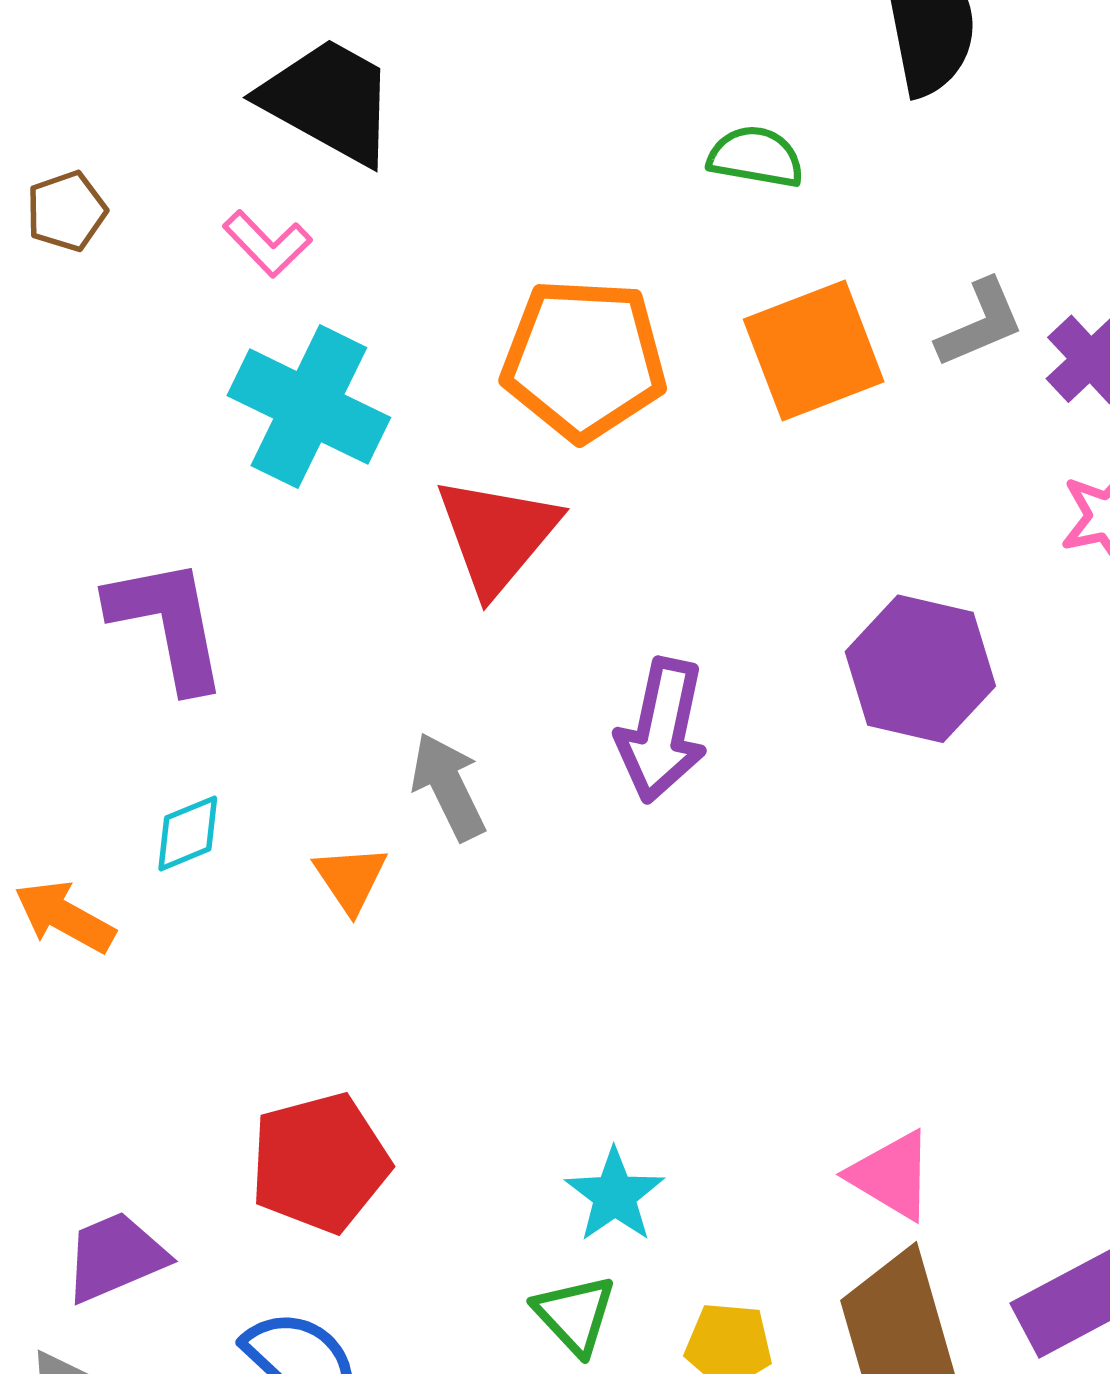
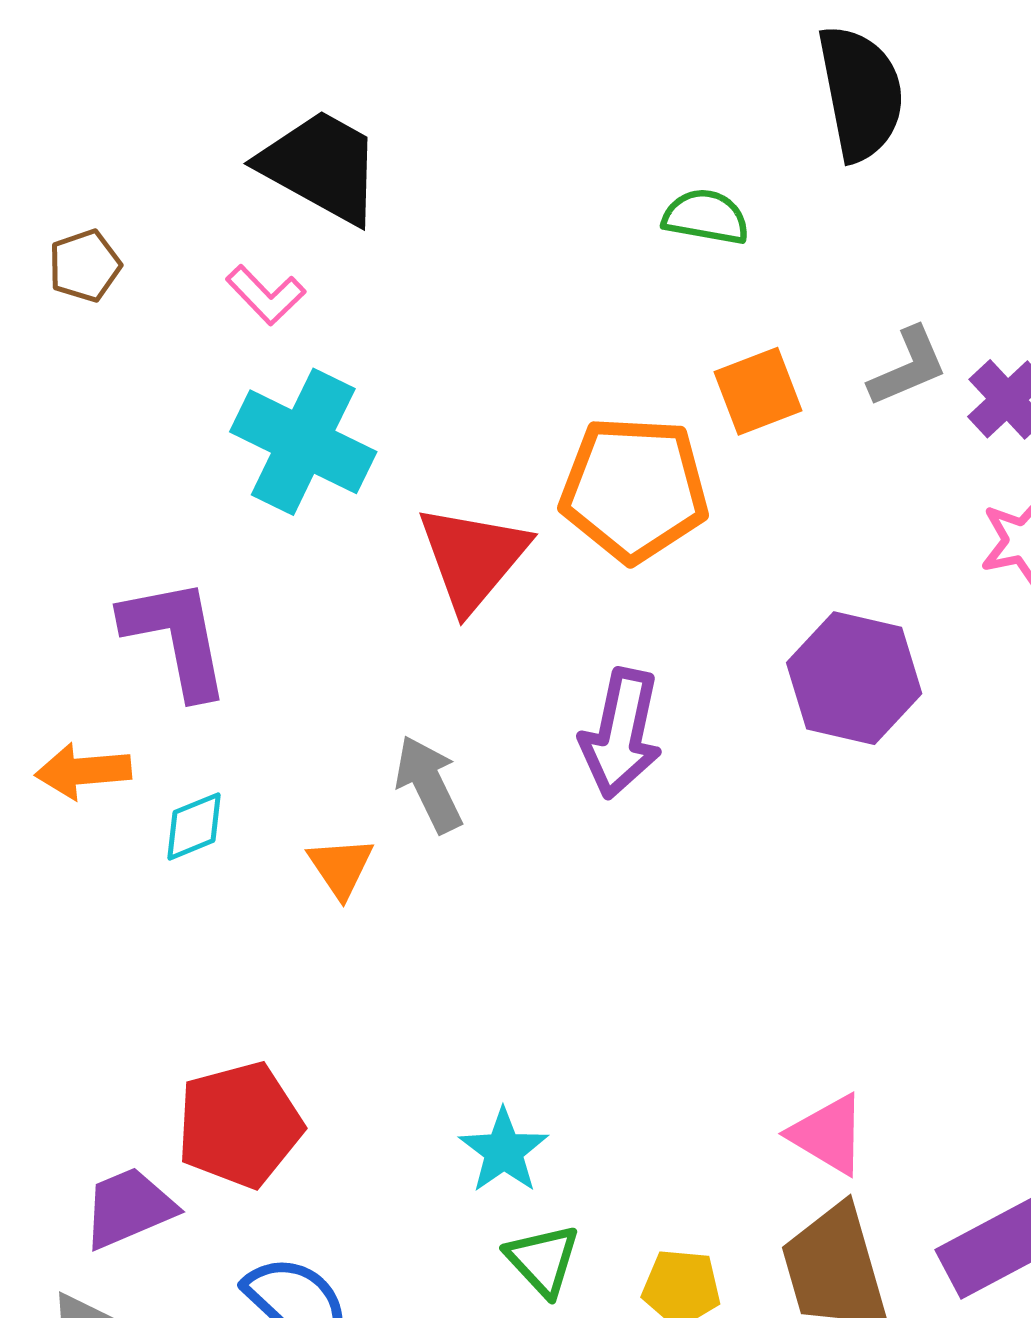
orange square: (814, 350) -> (758, 391), size x0.7
orange pentagon: (584, 359) -> (634, 489), moved
orange arrow: (65, 917) -> (83, 771), moved, turned -34
red pentagon: (320, 1163) -> (240, 1125), moved
cyan star: (615, 1195) -> (504, 1151), moved

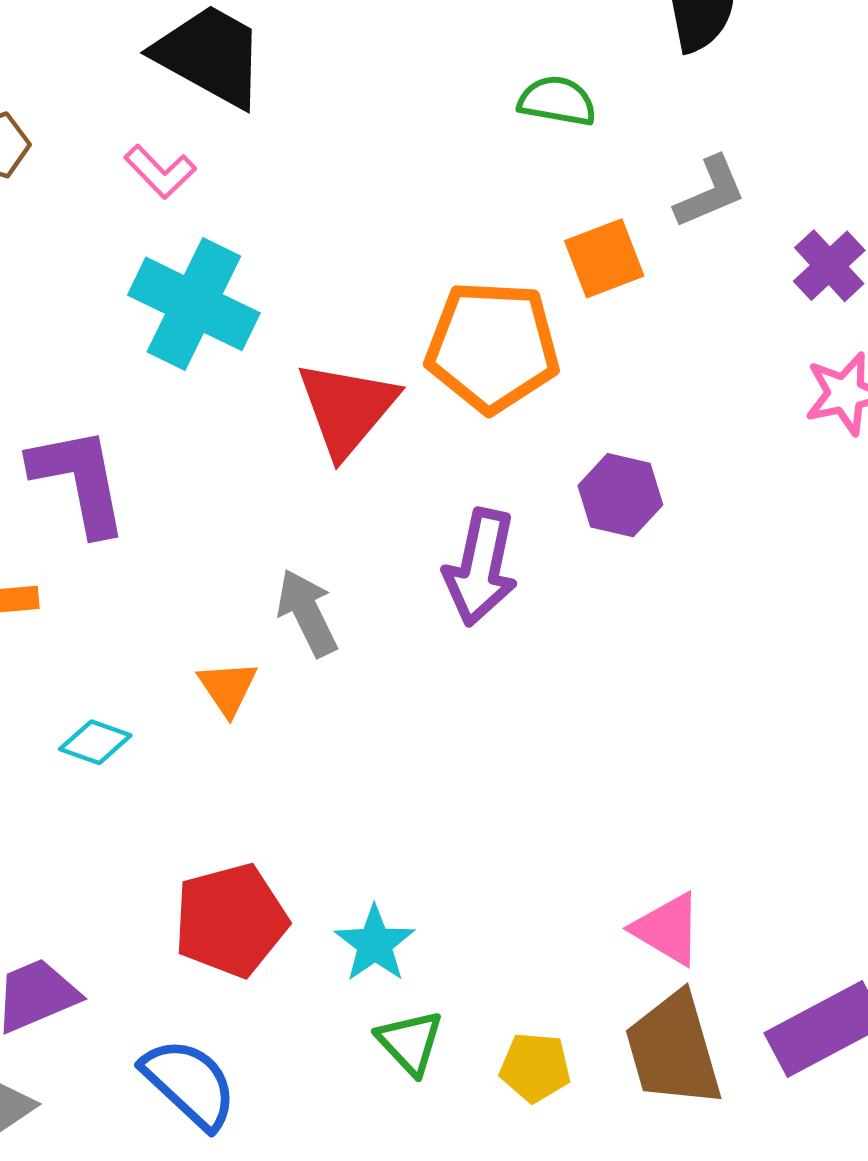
gray L-shape: (908, 367) -> (710, 192), moved
purple hexagon: (854, 678) -> (620, 495), moved, size x0.7
cyan diamond: (194, 826) -> (95, 742), moved, turned 42
red pentagon: (240, 1125) -> (231, 920), moved

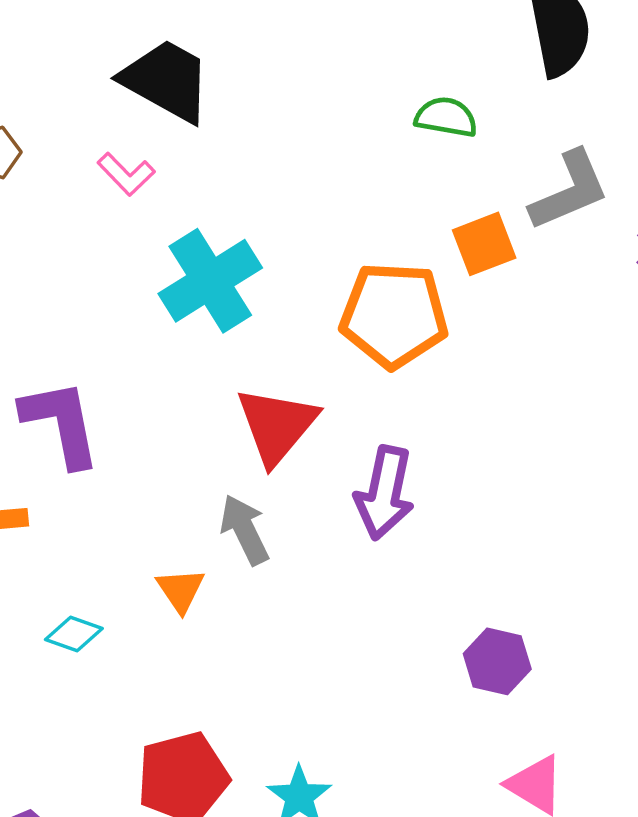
gray L-shape: (710, 192) -> (569, 191), size x1.4
cyan cross: (194, 304) -> (210, 281), moved, turned 32
red triangle: (347, 408) -> (277, 425), moved
purple hexagon: (620, 495) -> (497, 661), moved

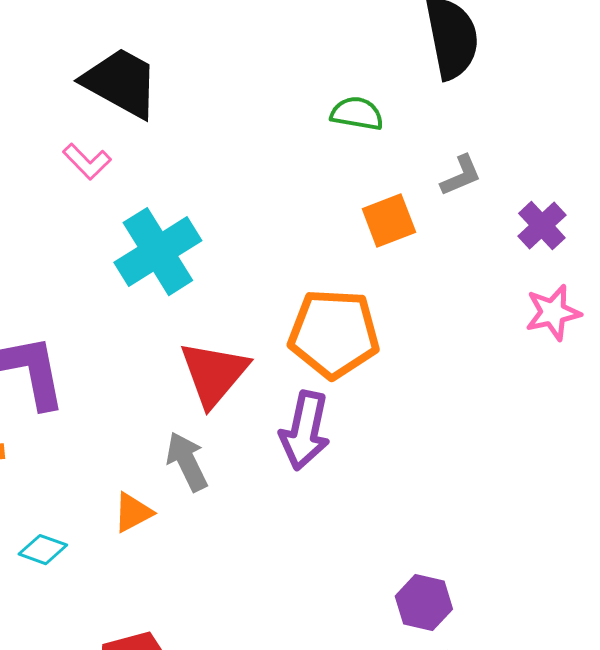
gray L-shape: (569, 191) -> (461, 176), size x0.6
orange pentagon: (394, 315) -> (334, 334), moved
orange triangle: (181, 590) -> (133, 513), turned 36
purple hexagon: (497, 661) -> (424, 603), moved

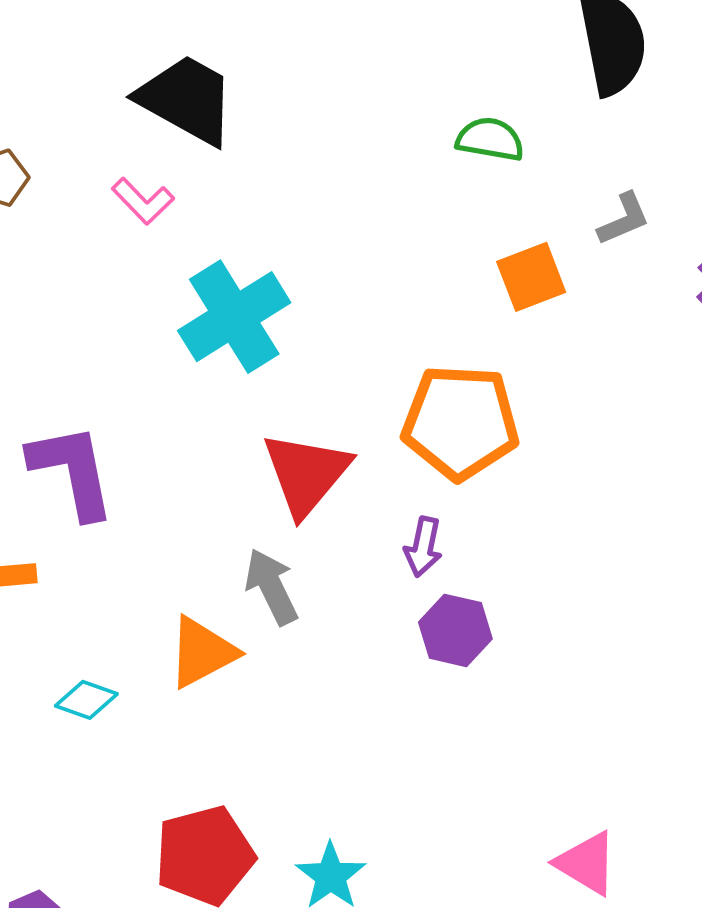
purple arrow: (305, 431) -> (423, 547), size x0.6
orange triangle: (133, 513) -> (202, 652), size x1.4
purple hexagon: (424, 603) -> (455, 630), moved

